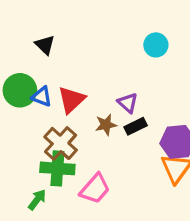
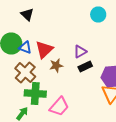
purple triangle: (128, 103) -> (80, 52), turned 48
brown star: (106, 125) -> (56, 66), moved
brown cross: (61, 143) -> (25, 72), moved

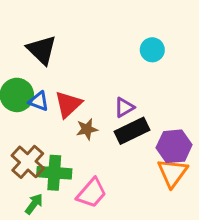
black triangle: (27, 14) -> (42, 50), size x1.5
black rectangle: (85, 66) -> (132, 131), size x1.5
brown cross: (25, 72) -> (28, 162), moved

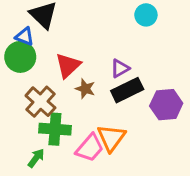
blue triangle: (39, 101) -> (25, 37), moved
brown star: (87, 129) -> (85, 89), turned 30
brown cross: (28, 162) -> (40, 102), moved
orange triangle: (173, 173) -> (111, 138), moved

